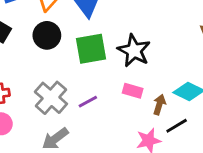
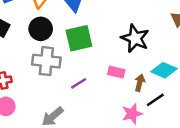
black star: (134, 51) -> (135, 38), moved
gray cross: (51, 98) -> (46, 61), moved, turned -32

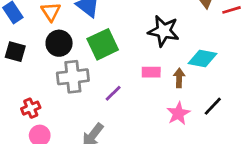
black line: (155, 100) -> (213, 106), moved

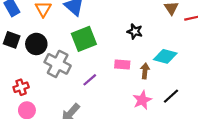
black star: (164, 31) -> (135, 31), size x0.6
black circle: (59, 43) -> (36, 44), moved
gray cross: (73, 77) -> (58, 64), turned 30

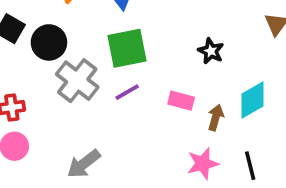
cyan diamond: (165, 56) -> (253, 100), turned -55
purple line: (90, 80) -> (127, 92), moved
black line: (171, 96) -> (250, 166), turned -72

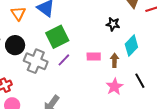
black star: (211, 51) -> (113, 24), moved

